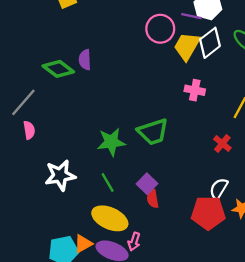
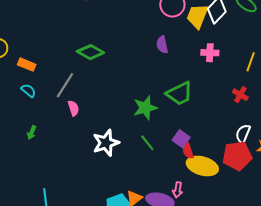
purple semicircle: (85, 60) -> (162, 45), moved
yellow ellipse: (110, 218) -> (202, 166), moved

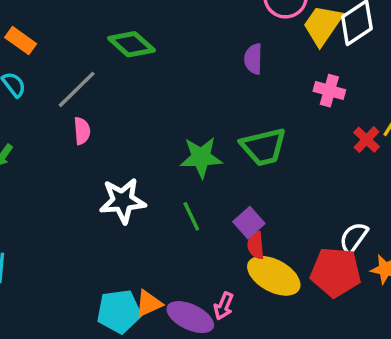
red cross: (240, 95) -> (367, 140), moved

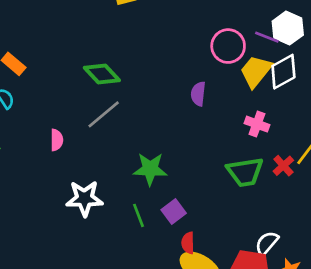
gray line: (77, 89) -> (104, 114), moved
green trapezoid: (263, 147) -> (245, 172), moved
purple square: (249, 223) -> (174, 212), moved

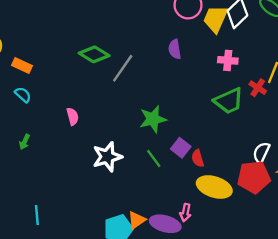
gray line: (104, 114) -> (123, 68), moved
red semicircle: (188, 243) -> (198, 158), moved

